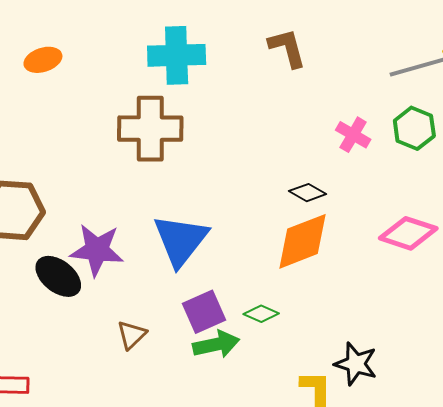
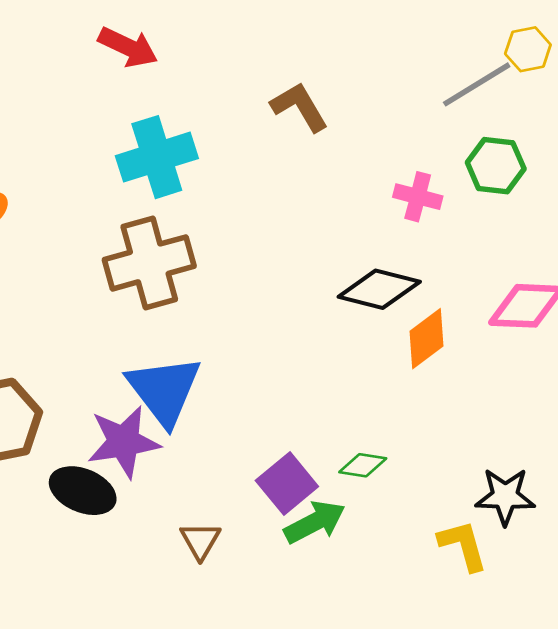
black diamond: (308, 193) -> (379, 289), size x1.6
blue triangle: (181, 240) -> (164, 390), moved
orange diamond: (302, 241) -> (426, 339), moved, size x0.7

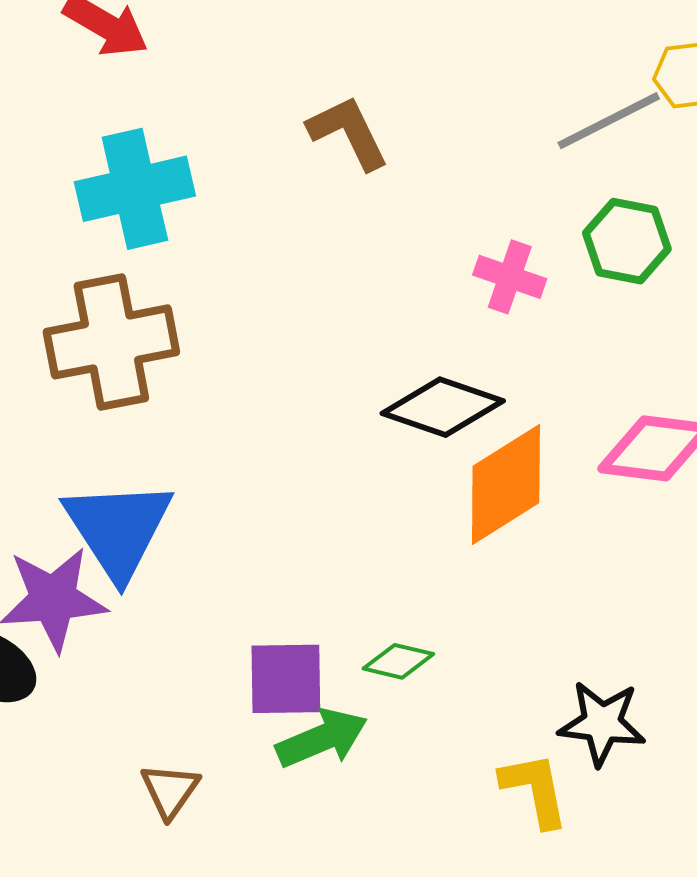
orange diamond: (426, 339) -> (506, 485), size x1.4
purple square: (287, 483) -> (286, 679), turned 34
brown triangle: (200, 541) -> (170, 791), moved

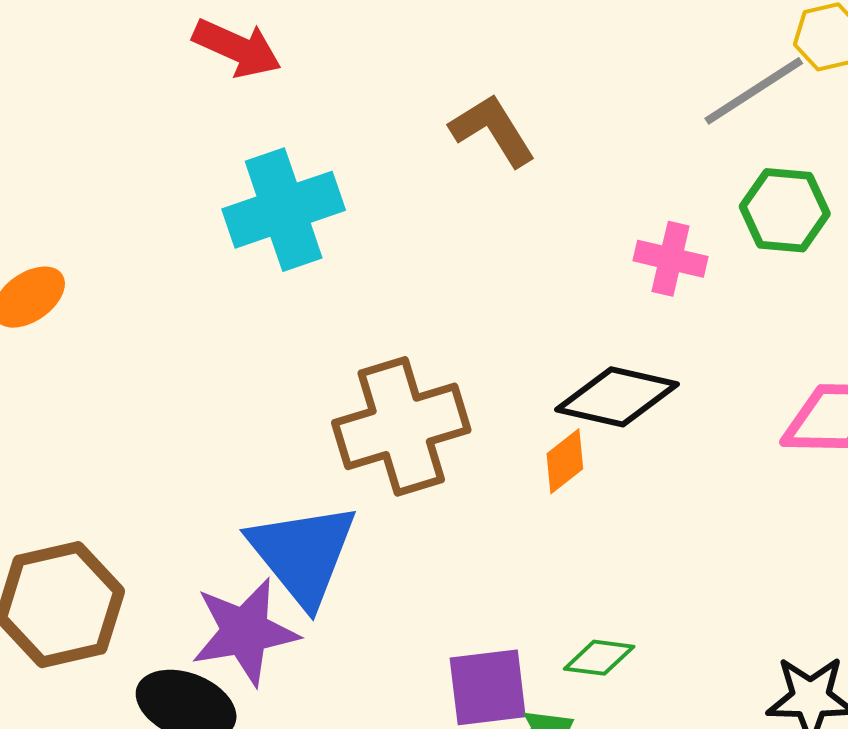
brown cross: (111, 342) -> (401, 426), moved
orange diamond: (506, 485) -> (565, 461), moved, size x0.5

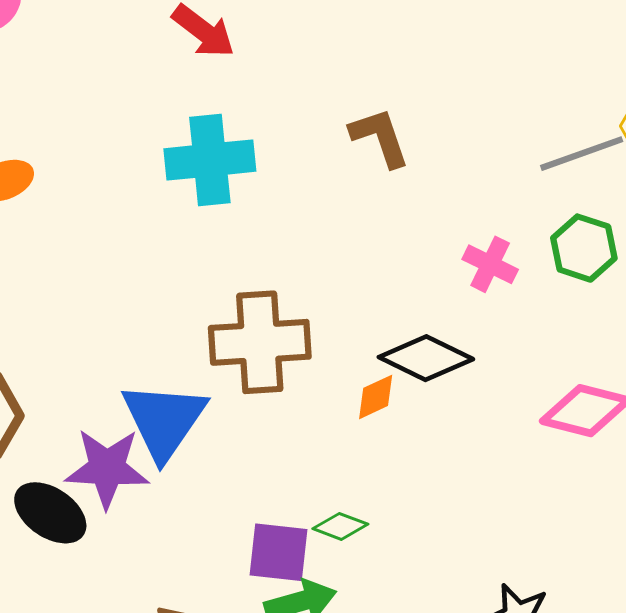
green diamond: (599, 658) -> (340, 526), moved

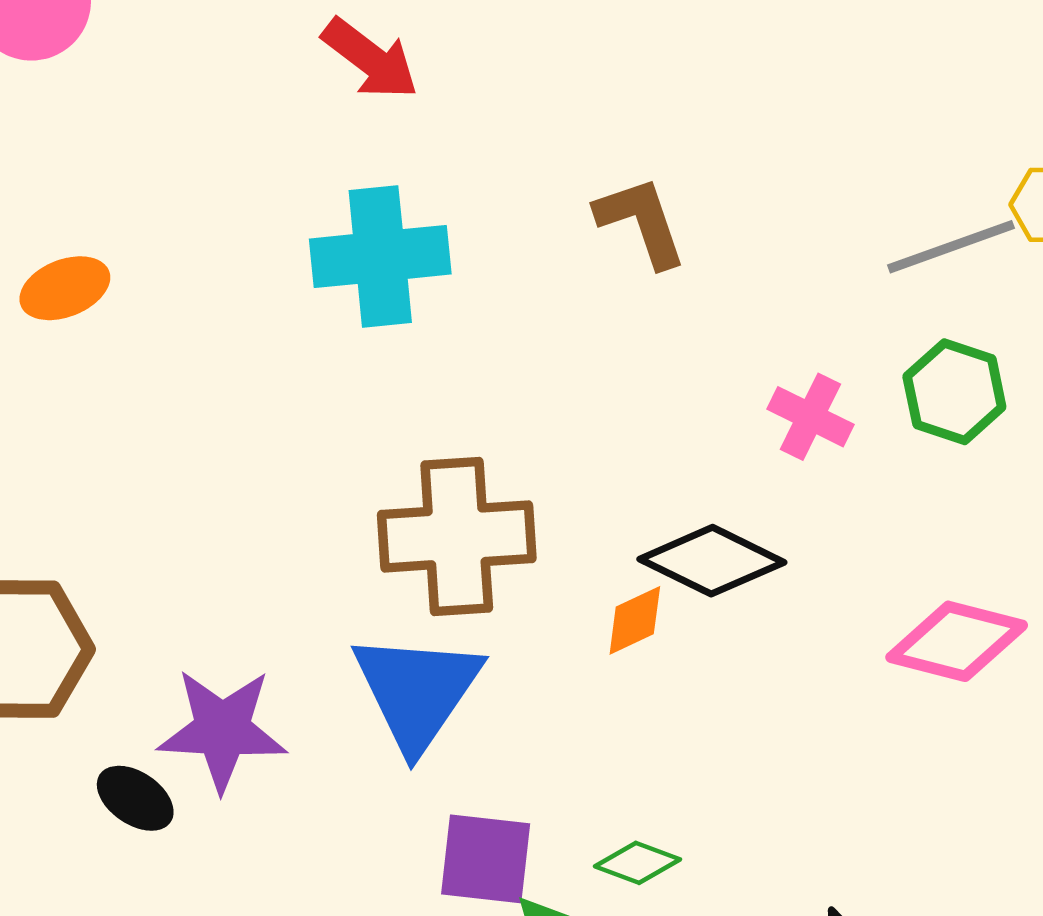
blue triangle: (164, 420) -> (417, 691), moved
black ellipse: (50, 513) -> (135, 798), size x0.7
green diamond: (340, 526) -> (637, 863), moved

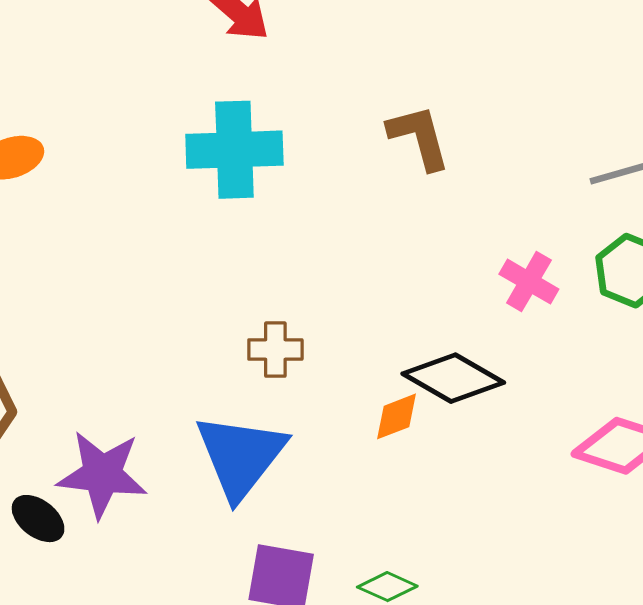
brown cross: (457, 536) -> (275, 350), size x0.5

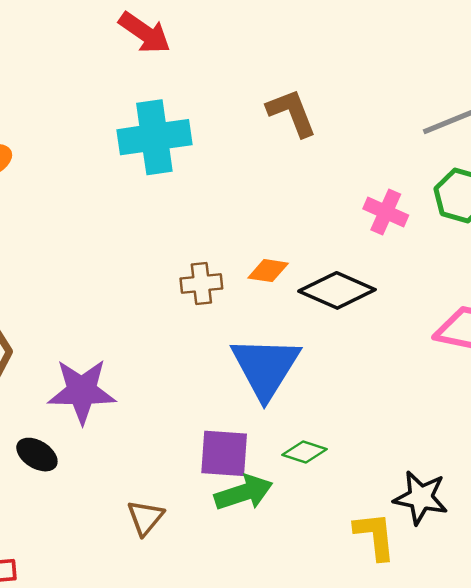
orange diamond: (396, 416) -> (268, 271), moved, turned 36
blue triangle: (240, 456) -> (266, 367), moved
black ellipse: (38, 519) -> (37, 455), moved

